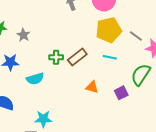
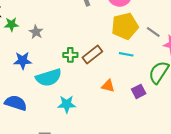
cyan semicircle: (35, 79) -> (49, 77), size x1.4
cyan star: (43, 119) -> (67, 104), moved

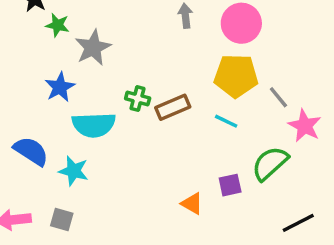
gray star: (36, 32) -> (93, 48), size x1.5
blue star: (23, 61) -> (60, 87), turned 30
orange triangle: (108, 86) -> (192, 204), moved
cyan star: (67, 104) -> (74, 171), moved

